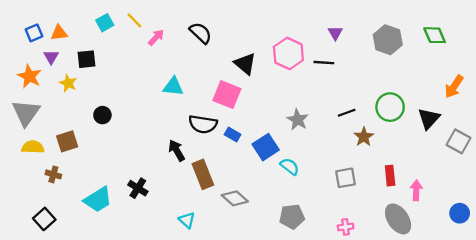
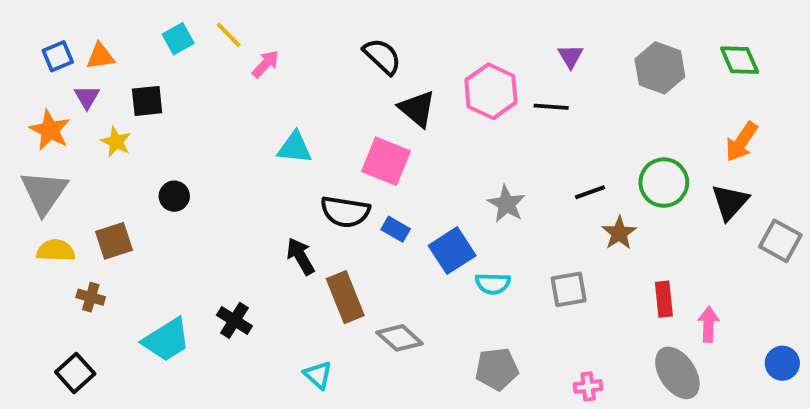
black semicircle: (201, 33) -> (382, 56), moved
orange arrow: (454, 87) -> (742, 142), moved
cyan semicircle: (290, 166) -> (493, 284), turned 144
gray square: (346, 178) -> (569, 289), moved

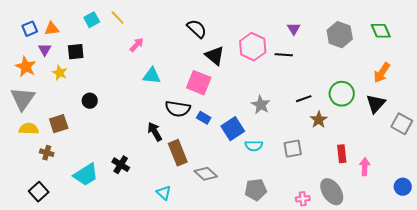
pink arrow: (266, 64) -> (137, 45), moved
gray ellipse: (677, 373) -> (332, 192), moved

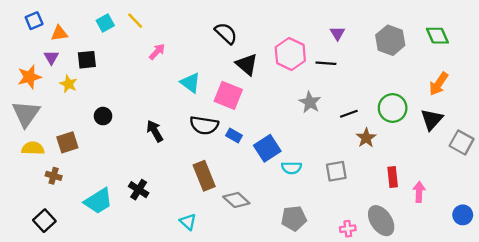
blue square: (30, 29) -> (34, 21), moved
orange star: (26, 67) -> (29, 77), turned 30
cyan triangle: (152, 76) -> (190, 83), moved, turned 30
gray star: (261, 105) -> (310, 102), moved
black arrow: (155, 132) -> (155, 131), moved

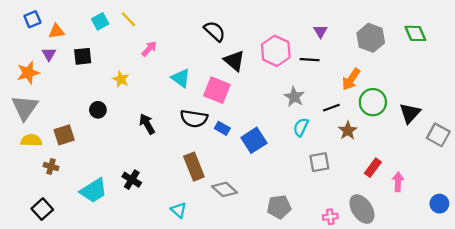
yellow star: (69, 84) -> (121, 79), moved
orange arrow: (439, 84) -> (351, 79), moved
cyan semicircle: (291, 168) -> (301, 127), moved, turned 114
red rectangle: (393, 177) -> (373, 168), turned 42

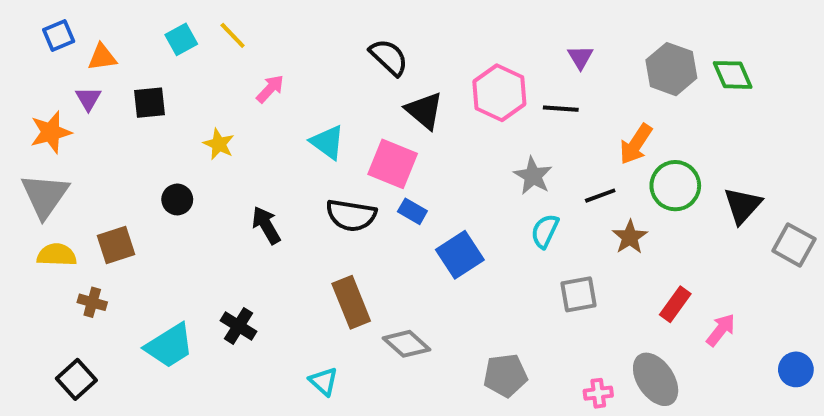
green diamond: (415, 33) -> (733, 75), moved
blue rectangle: (222, 128) -> (412, 211), moved
pink arrow: (398, 182) -> (721, 330), turned 36

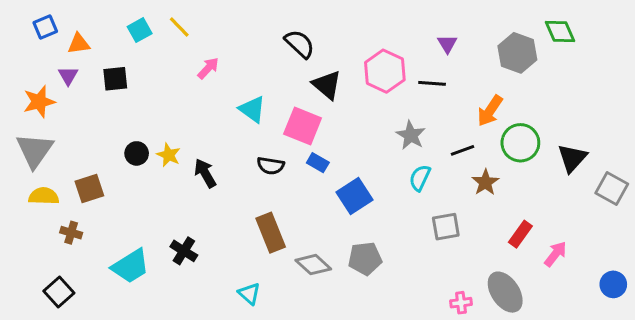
green diamond: (733, 75) -> (560, 32), moved
yellow star: (219, 144) -> (169, 155), moved
black semicircle: (351, 215) -> (271, 166), size x0.7
gray pentagon: (505, 375) -> (365, 259), moved

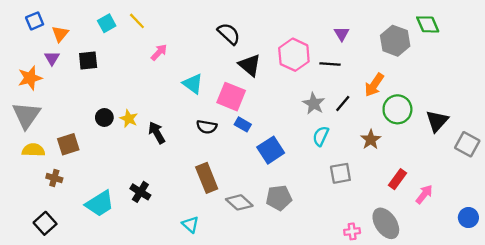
orange triangle: (79, 44) -> (60, 34), turned -42
black line: (463, 150) -> (343, 104), moved, turned -30

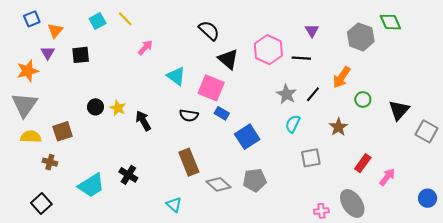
green circle: (397, 109) -> (363, 100), size x0.6

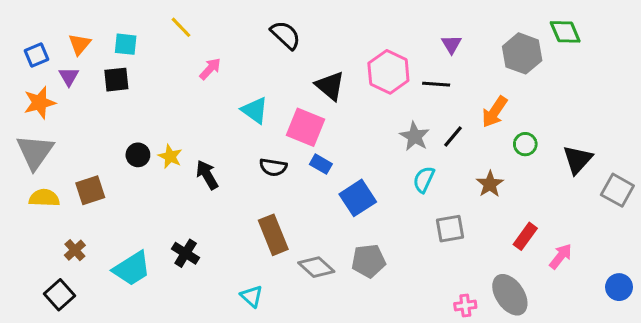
blue square: (32, 19) -> (36, 55), moved
cyan square: (98, 21) -> (126, 44), moved, turned 35
black semicircle: (209, 31) -> (285, 35), moved
brown cross: (50, 162) -> (75, 250), moved, turned 32

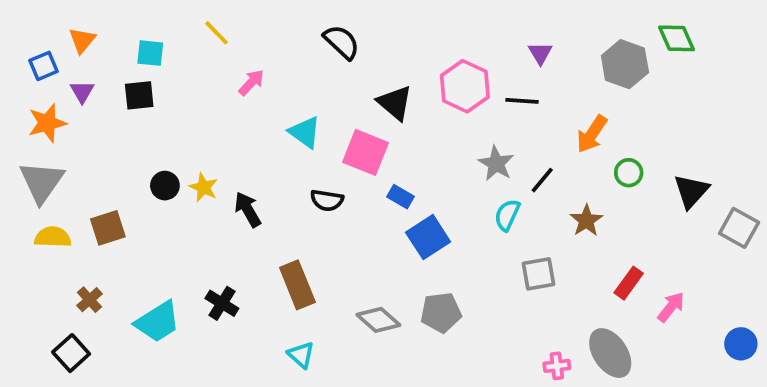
orange triangle: (80, 44) -> (82, 40), moved
black line: (453, 136) -> (542, 180), moved
blue rectangle: (321, 164) -> (400, 197), moved
brown rectangle: (273, 235) -> (297, 285), moved

